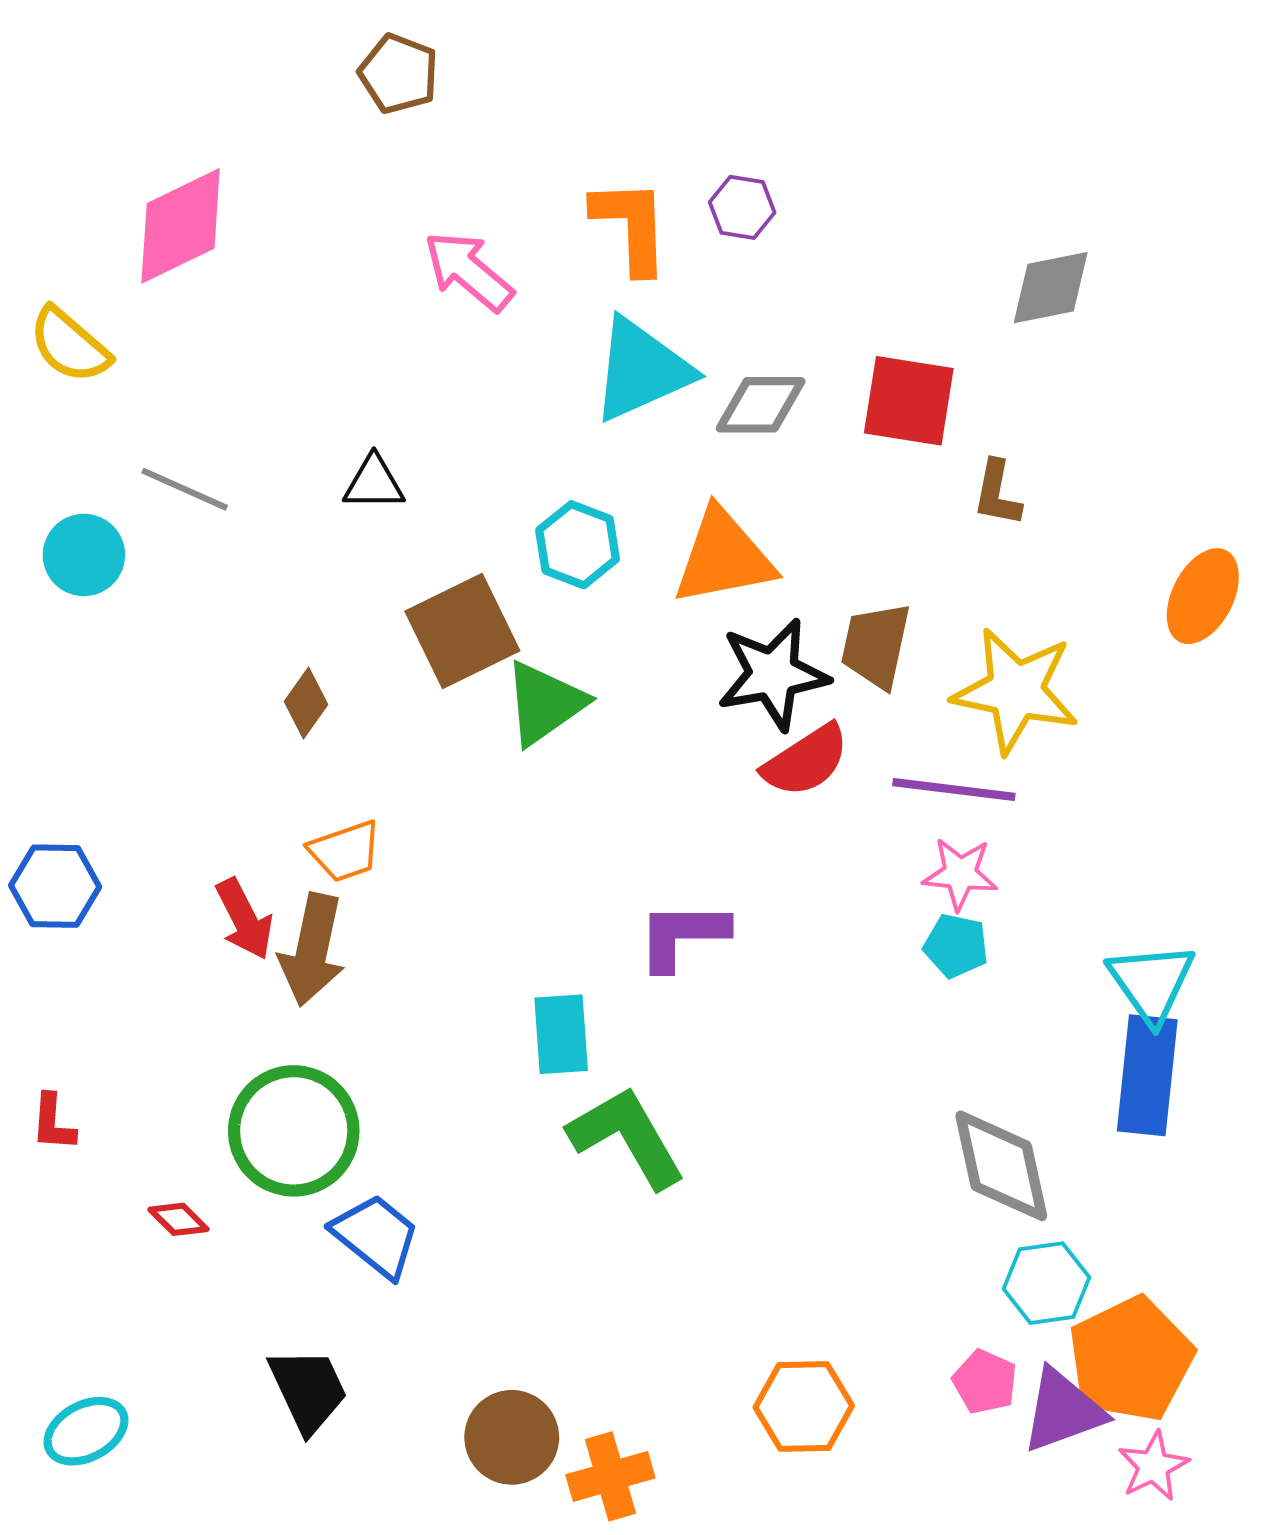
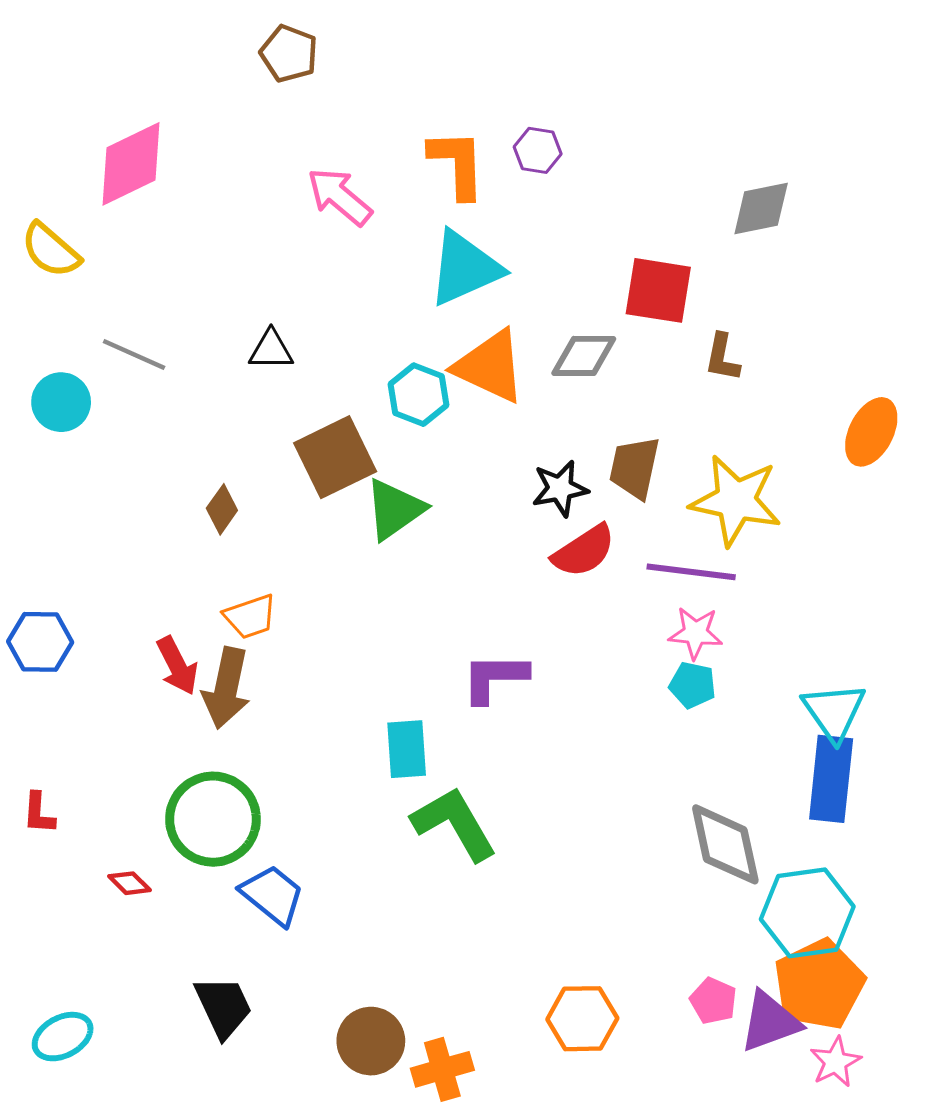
gray diamond: (761, 405) -> (584, 356), moved
orange triangle: (724, 557) -> (490, 366), moved, turned 36
black star: (773, 674) -> (560, 488), size x0.7
cyan hexagon: (1046, 1283) -> (807, 913), moved, size x1.5

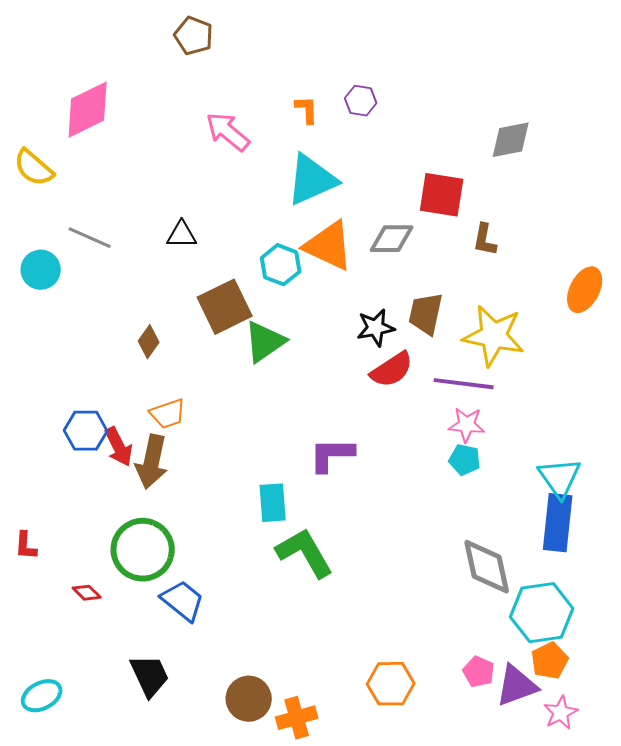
orange L-shape: (457, 164) -> (307, 110), size x0.6
blue hexagon: (40, 642) -> (86, 431), moved
orange pentagon: (819, 984) -> (550, 661), size x0.6

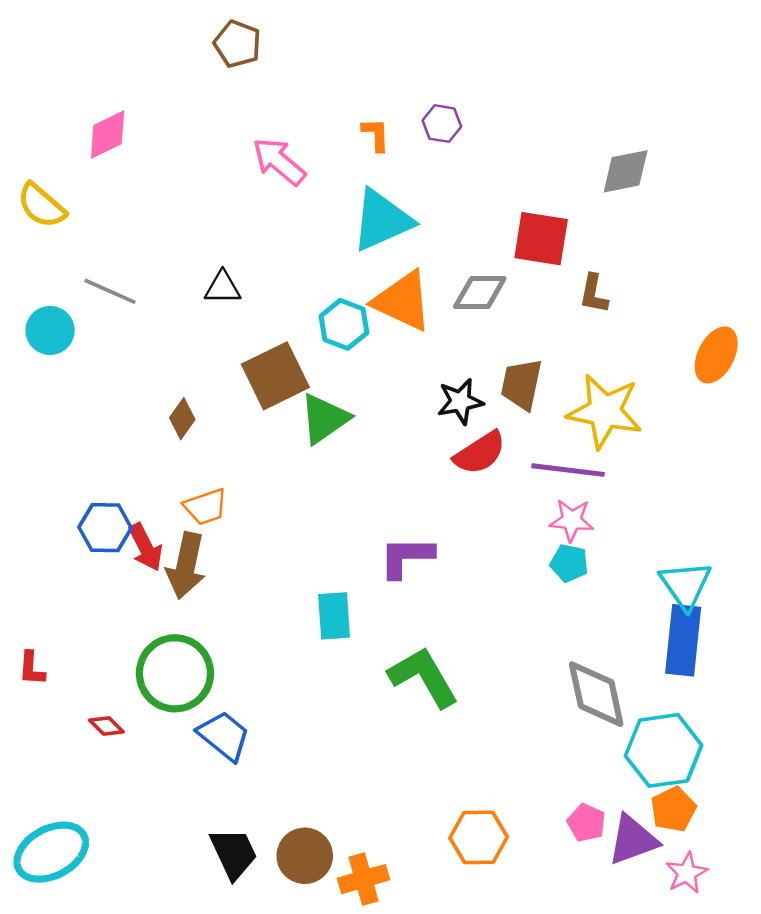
pink diamond: (88, 110) -> (108, 135), size x0.7
green L-shape: (305, 553) -> (424, 677), moved
black trapezoid: (150, 676) -> (234, 853), moved
cyan ellipse: (42, 696) -> (51, 852), size x1.5

